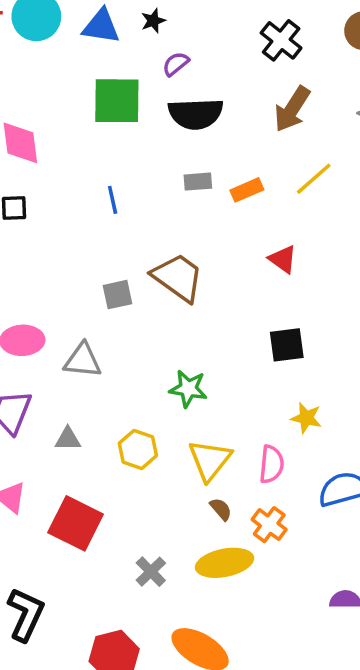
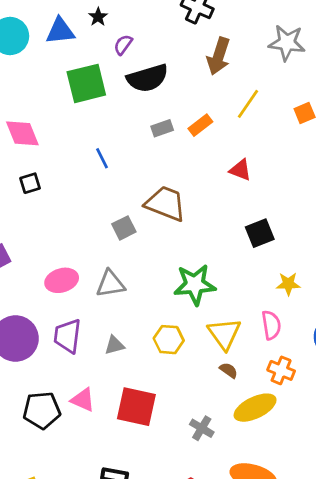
green star: (188, 389) -> (195, 285), size x1.4
brown semicircle: (221, 509) -> (229, 370), moved

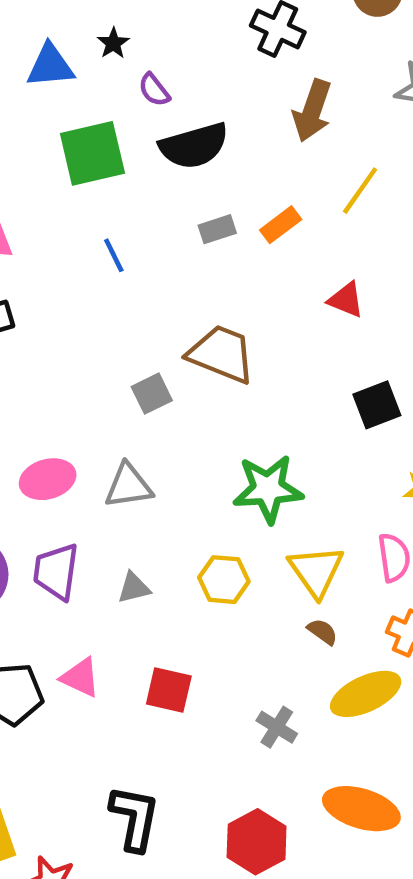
purple semicircle: (123, 45) -> (154, 90), turned -75
blue line: (102, 158) -> (114, 255), moved
red square: (136, 407) -> (169, 690), size x0.7

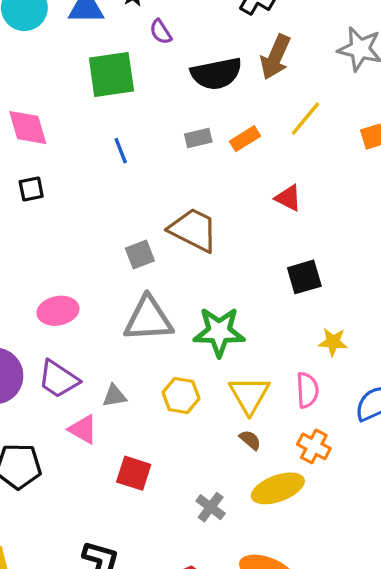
black semicircle: (194, 146) -> (216, 74), moved
gray triangle: (128, 486) -> (148, 319), moved, size x1.4
purple trapezoid: (56, 571) -> (58, 379), turned -69
pink triangle: (80, 678) -> (83, 429), moved

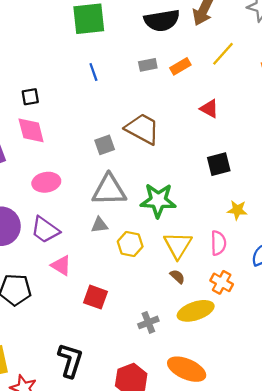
pink diamond: (28, 127) -> (31, 130), moved
gray triangle: (114, 396) -> (100, 225), moved
gray cross: (211, 507) -> (148, 322), turned 30

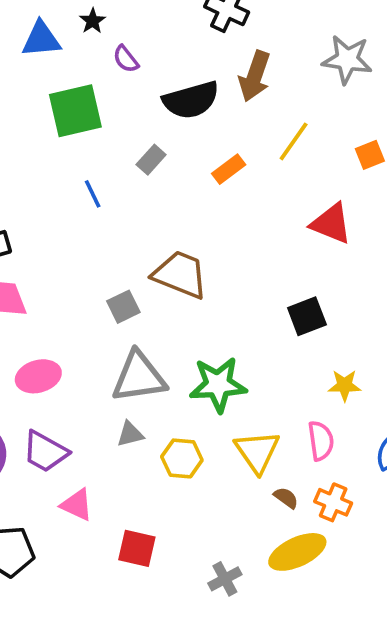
gray rectangle: (148, 65) -> (151, 160), moved, turned -30
red triangle: (209, 109) -> (331, 224), moved, size x1.4
brown semicircle: (177, 277) -> (286, 498), moved

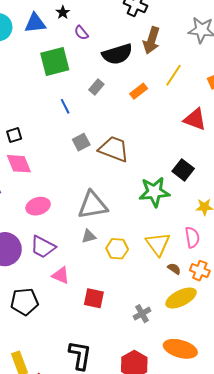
gray square: (123, 307) -> (81, 142), moved
black square: (307, 316) -> (183, 170), turned -30
green star: (218, 385) -> (154, 192), moved

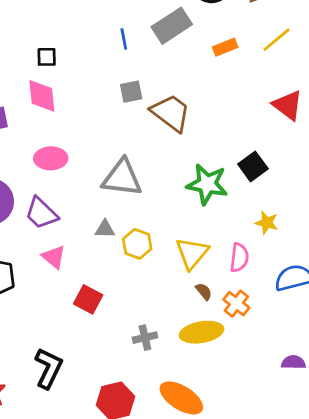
gray rectangle: (96, 87) -> (172, 26), size x1.8
gray triangle: (89, 236) -> (105, 229), moved

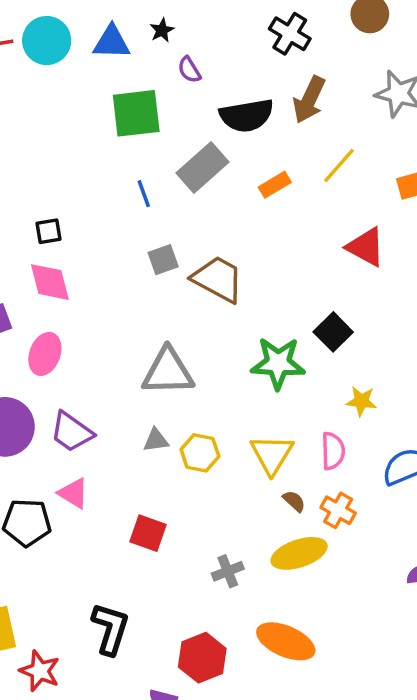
pink ellipse: (51, 158) -> (45, 354), moved, turned -60
pink triangle: (54, 257) -> (73, 493), moved

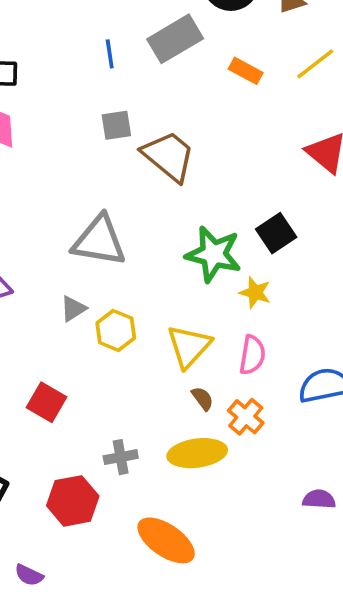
orange rectangle: (275, 185) -> (246, 71), turned 48
yellow star: (361, 401) -> (255, 293), moved
gray triangle: (156, 440) -> (73, 309), turned -36
red hexagon: (202, 658) -> (73, 501), moved

